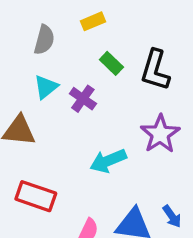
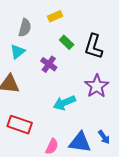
cyan triangle: (46, 87) -> (18, 52), moved

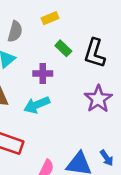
purple cross: (49, 64) -> (43, 74), turned -35
cyan arrow: (64, 103) -> (37, 105), moved

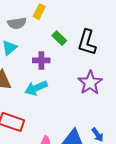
yellow rectangle: (50, 18) -> (39, 12), moved, turned -40
gray semicircle: (15, 31) -> (17, 23), turned 66

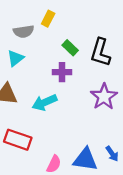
purple cross: (41, 60) -> (62, 72), moved

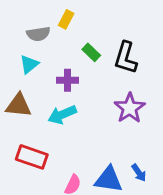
purple cross: (62, 72) -> (67, 80), moved

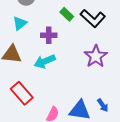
black L-shape: (126, 58) -> (93, 18), turned -65
red rectangle: (32, 157) -> (22, 93), turned 30

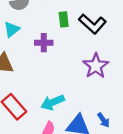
green rectangle: (67, 14) -> (64, 19), turned 40
cyan arrow: (45, 61) -> (53, 102), moved

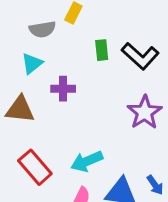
purple cross: (44, 43) -> (63, 89), moved

